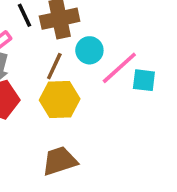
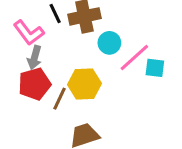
brown line: (54, 66) -> (60, 99), moved

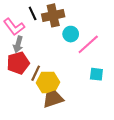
cyan square: (155, 68) -> (96, 74), moved
yellow hexagon: (84, 84) -> (48, 82), moved

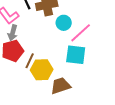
cyan square: (96, 74) -> (76, 55), moved, size x1.5
brown trapezoid: (53, 99) -> (61, 86), moved

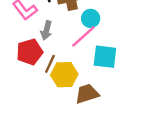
gray arrow: (13, 33) -> (46, 30), moved
pink line: (81, 33) -> (83, 36), moved

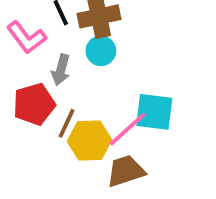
cyan circle: (91, 18) -> (101, 51), moved
pink line: (83, 36) -> (128, 129), moved

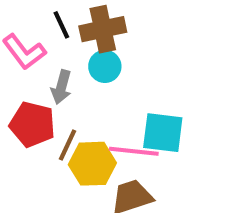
red pentagon: (34, 104) -> (32, 124), turned 30
pink line: (128, 129) -> (134, 151), turned 48

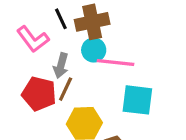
brown line: (68, 145) -> (66, 89), moved
pink line: (134, 151) -> (116, 63), moved

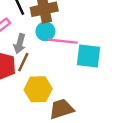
cyan square: (137, 100) -> (89, 56), moved

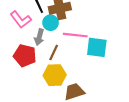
cyan circle: (45, 31) -> (51, 23), moved
brown line: (23, 62) -> (54, 53), moved

